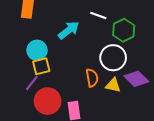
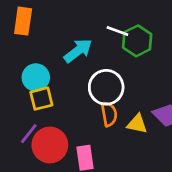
green hexagon: (124, 30) -> (137, 41), moved
white circle: (113, 58) -> (106, 87), moved
purple line: (32, 83) -> (29, 134), moved

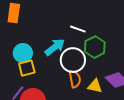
white line: (117, 31) -> (78, 29), moved
green hexagon: (137, 41) -> (95, 47), moved
cyan arrow: (78, 51) -> (55, 47), moved

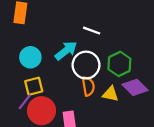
green hexagon: (95, 47) -> (119, 64), moved
yellow square: (27, 68) -> (34, 86), moved

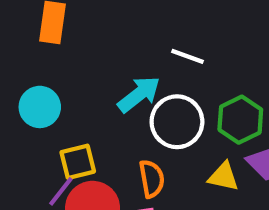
cyan circle: (30, 57) -> (40, 107), moved
orange semicircle: (88, 86) -> (152, 179), moved

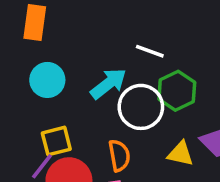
cyan circle: (40, 107) -> (47, 80), moved
green hexagon: (240, 120) -> (177, 91), moved

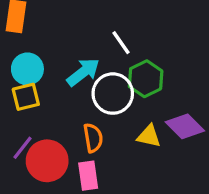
white line: (150, 51) -> (121, 43), turned 35
yellow square: (56, 141) -> (26, 97), moved

